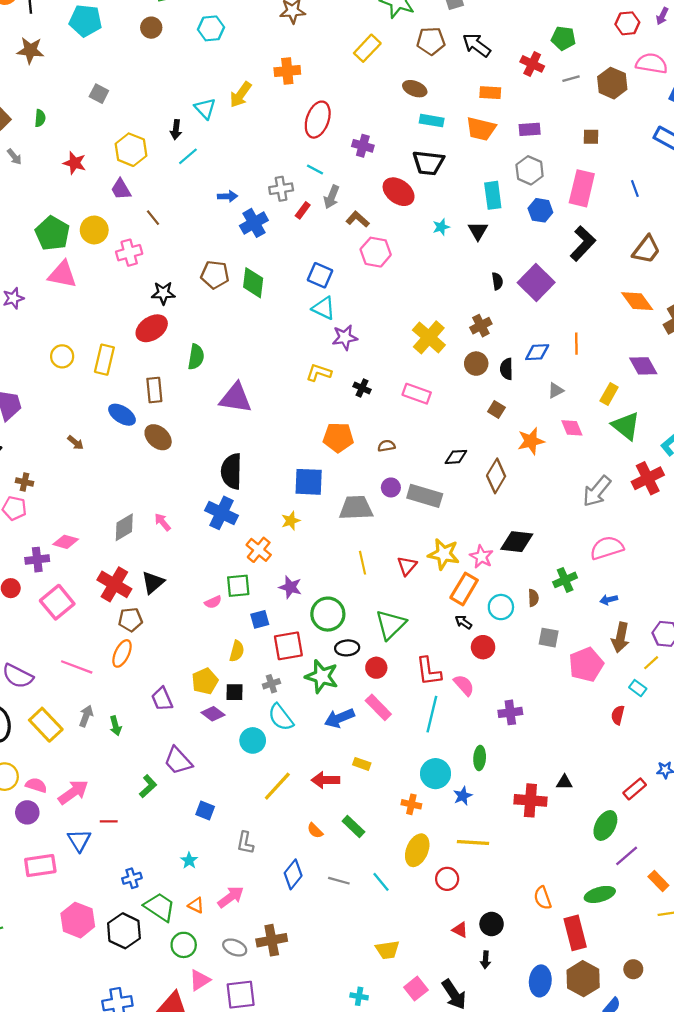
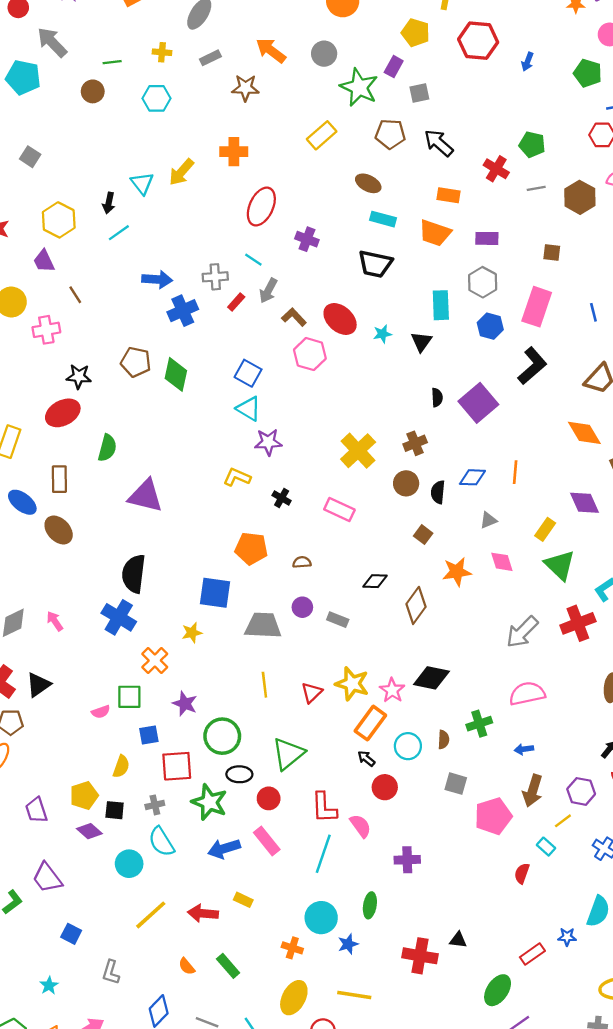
red ellipse: (399, 192) -> (340, 319), moved
blue arrow: (228, 196) -> (157, 279), size x1.4
gray rectangle: (425, 496) -> (338, 620), size x0.6

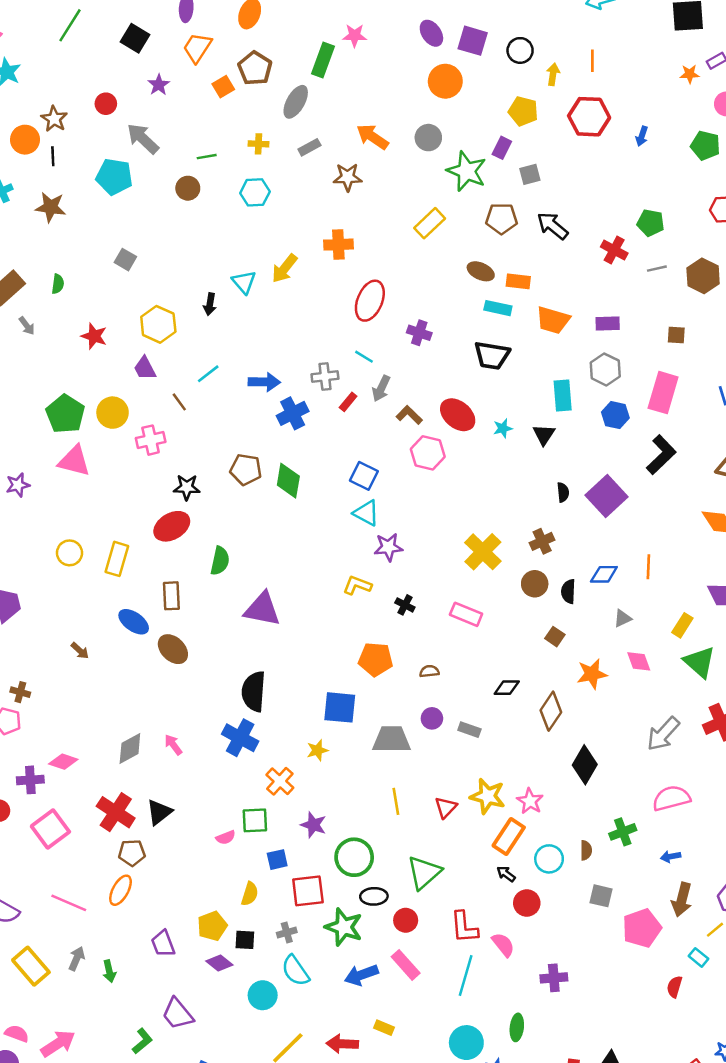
orange rectangle: (448, 195) -> (518, 281), moved
cyan line: (119, 233) -> (208, 374), moved
black diamond: (431, 678) -> (585, 765), moved, turned -69

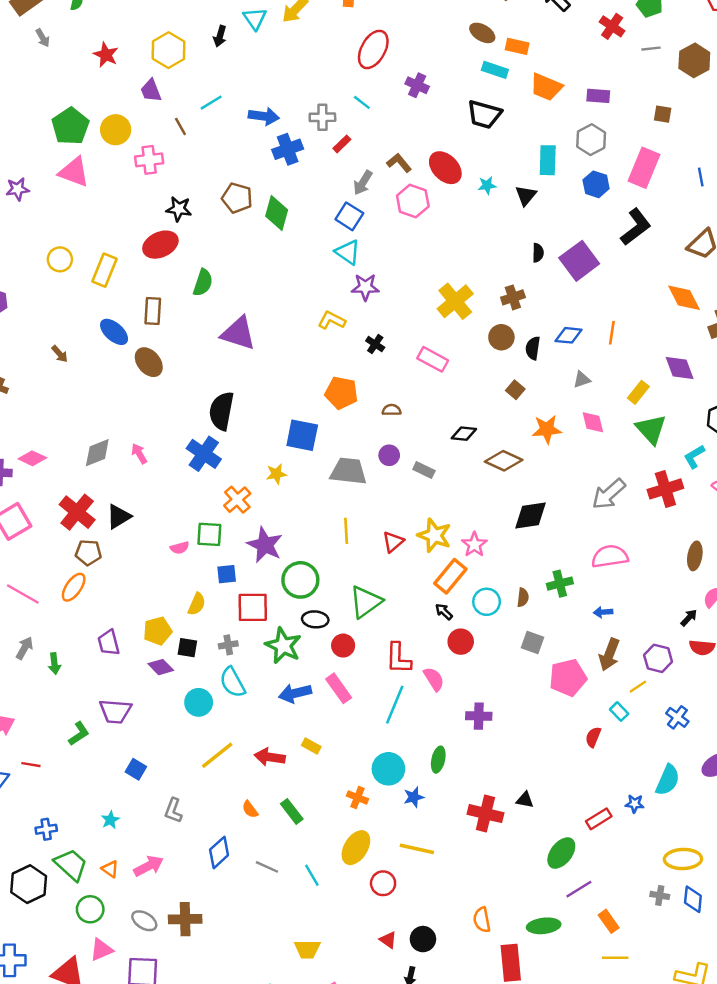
gray arrow: (381, 388) -> (363, 183), moved
brown diamond: (551, 711) -> (504, 461), turned 75
black diamond: (585, 765) -> (530, 515), turned 45
purple star: (313, 825) -> (265, 545), size x1.4
purple trapezoid: (178, 1014) -> (115, 711), turned -52

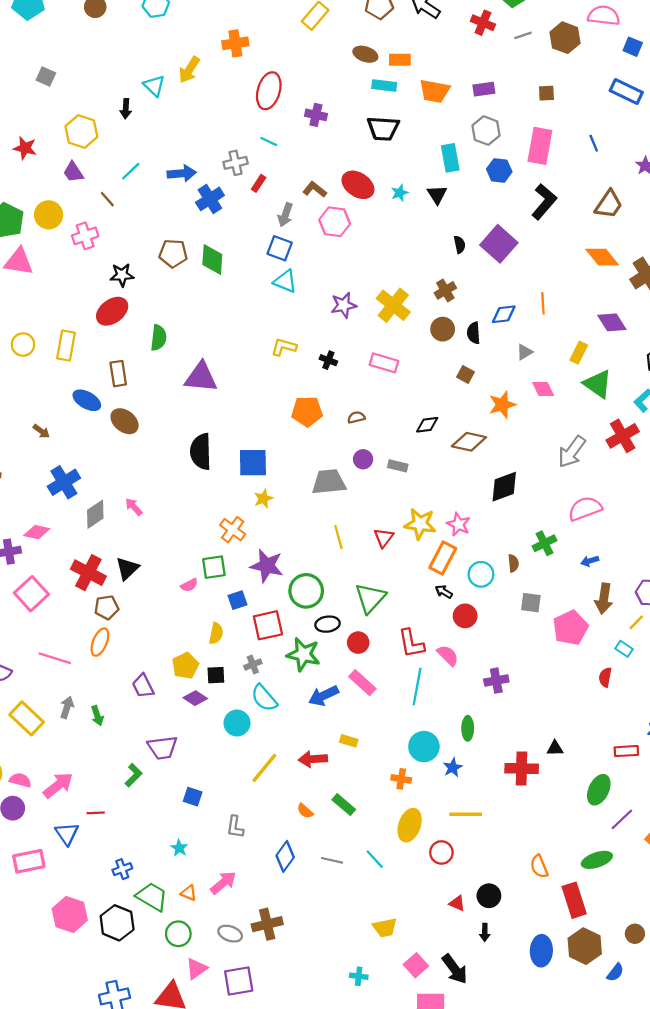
purple star: (365, 287) -> (344, 305), moved
blue square: (302, 435) -> (253, 463), moved
blue cross: (204, 454) -> (64, 482), moved, turned 36
red rectangle: (599, 819) -> (626, 751), turned 40

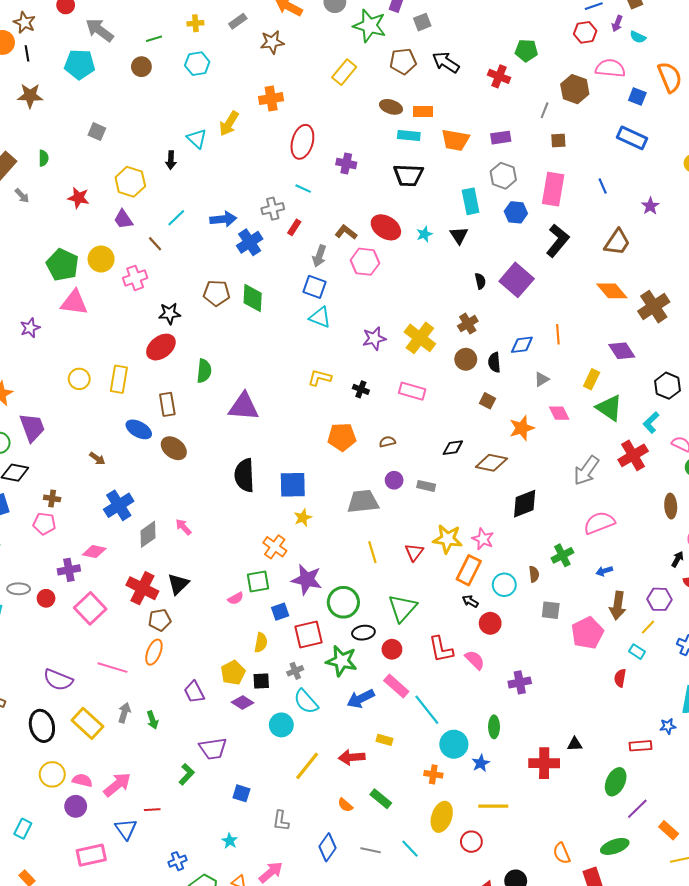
gray line: (523, 35) -> (545, 110), moved, turned -49
cyan line: (417, 687) -> (427, 710), moved, turned -48

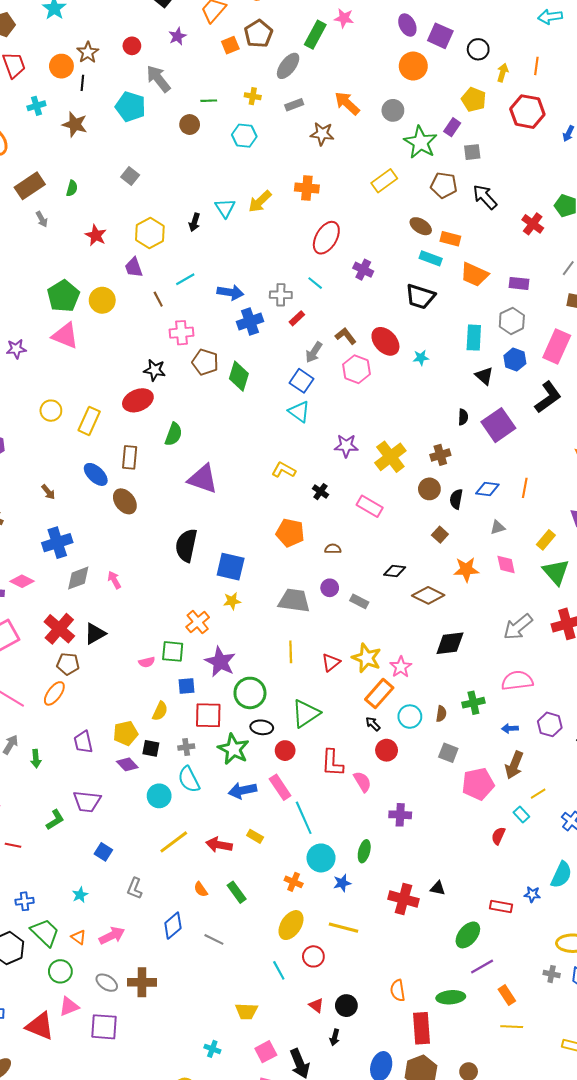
black triangle: (459, 235) -> (484, 376), moved, turned -30
pink cross: (135, 278) -> (181, 333), moved
purple hexagon: (659, 599) -> (550, 724), moved
cyan line: (410, 849) -> (279, 970), moved

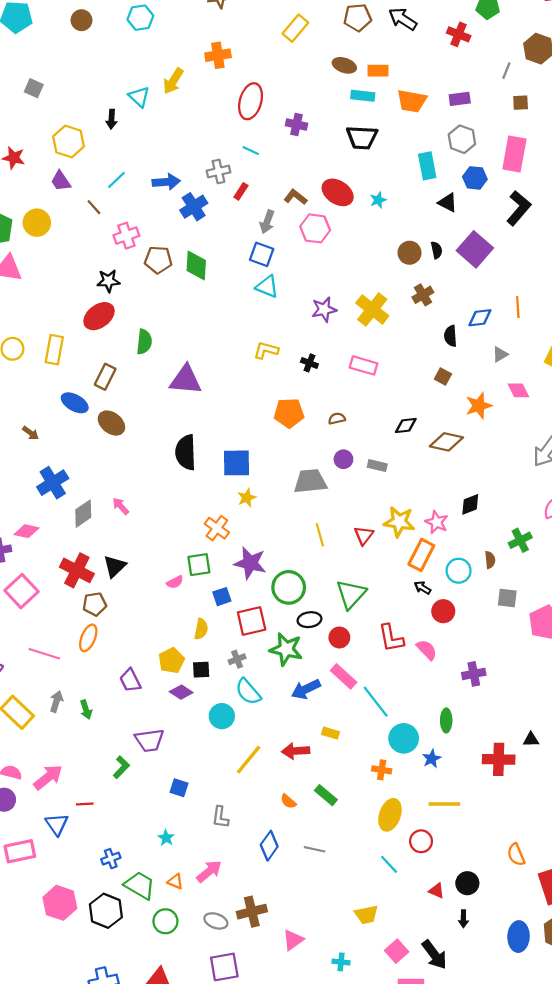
brown rectangle: (130, 457) -> (105, 377), turned 35
brown circle: (429, 489) -> (410, 253), moved
black diamond: (450, 643) -> (470, 504), moved, size x0.7
pink triangle: (69, 1006) -> (293, 940), moved

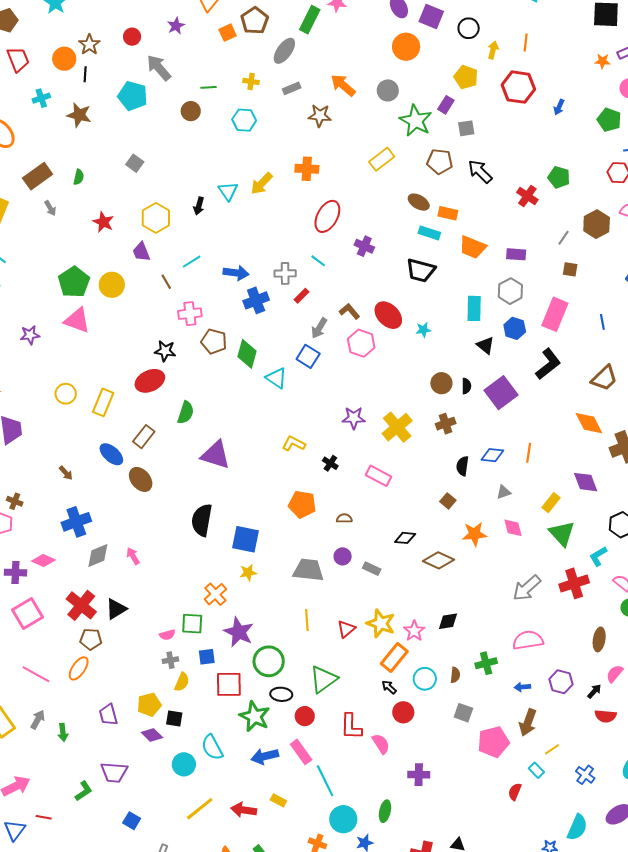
cyan triangle: (267, 287) -> (276, 378), moved
gray cross: (237, 659) -> (170, 660), moved

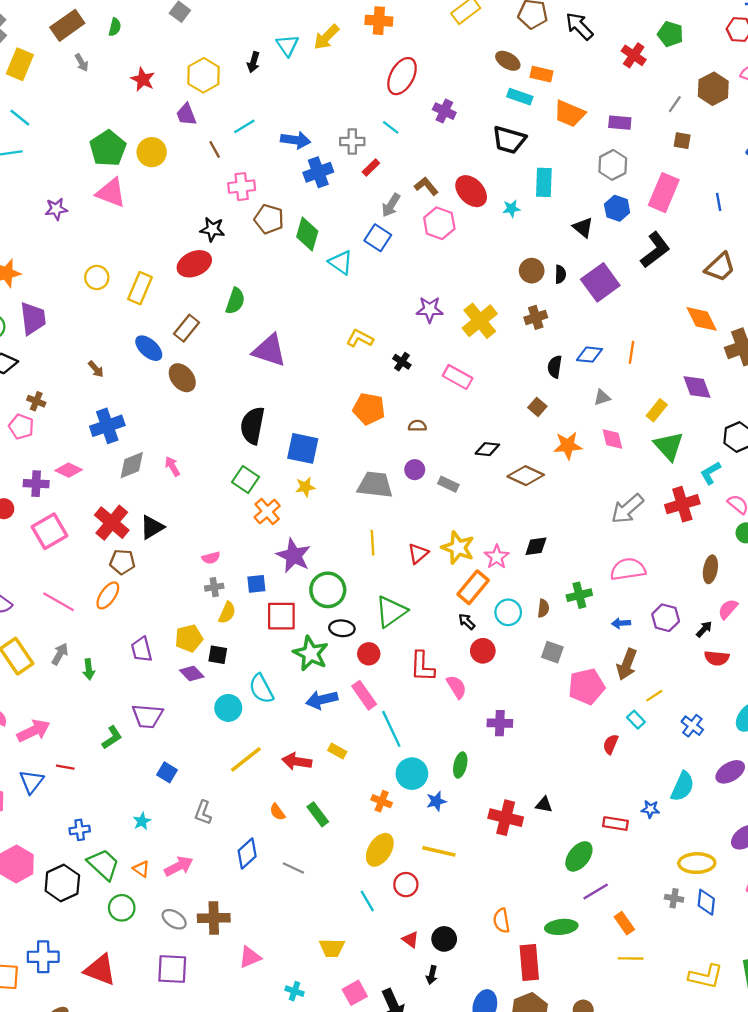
cyan rectangle: (474, 308) -> (544, 182), moved
green square: (192, 624) -> (246, 480), moved, turned 30

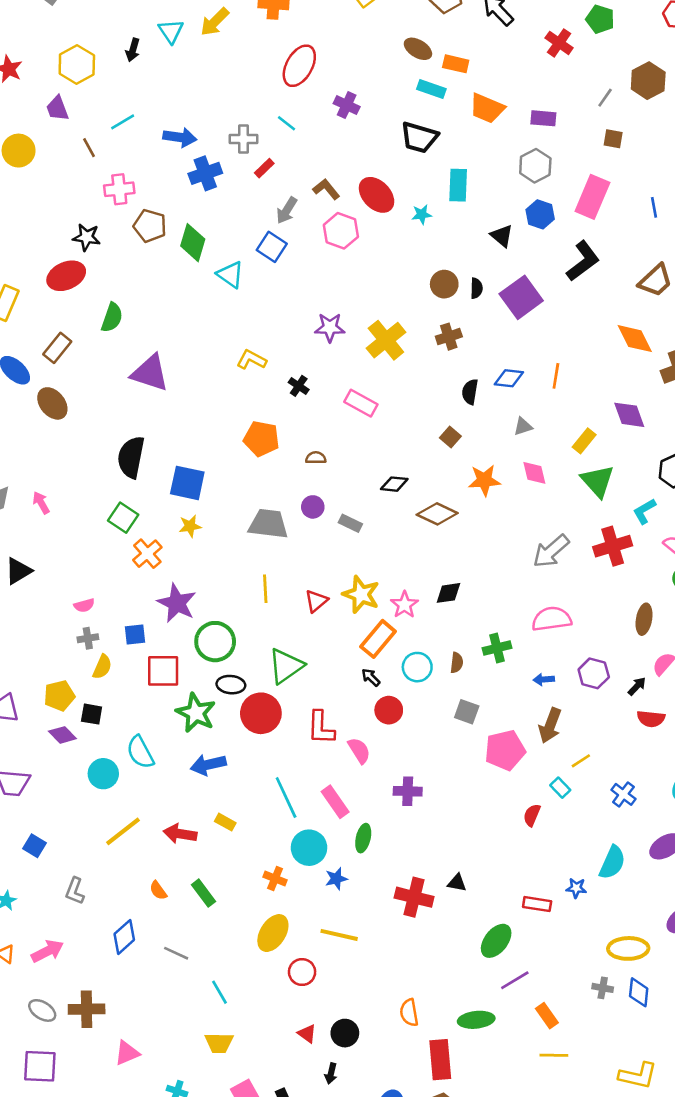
red circle: (369, 654) -> (261, 713), size x1.6
pink rectangle: (364, 695) -> (335, 802), moved
cyan line: (367, 901) -> (220, 992), moved

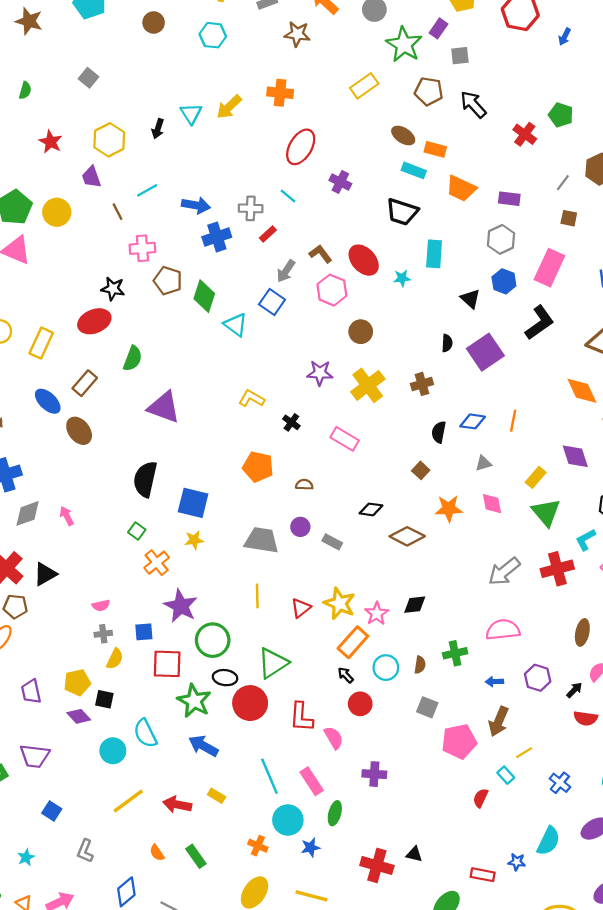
brown circle: (444, 284) -> (361, 332), moved
green square: (123, 518) -> (137, 531), size x0.7
blue arrow: (208, 765) -> (203, 746), turned 40

